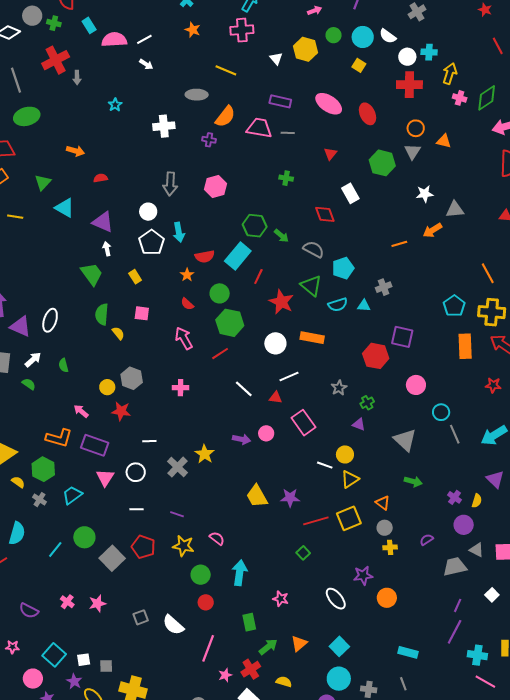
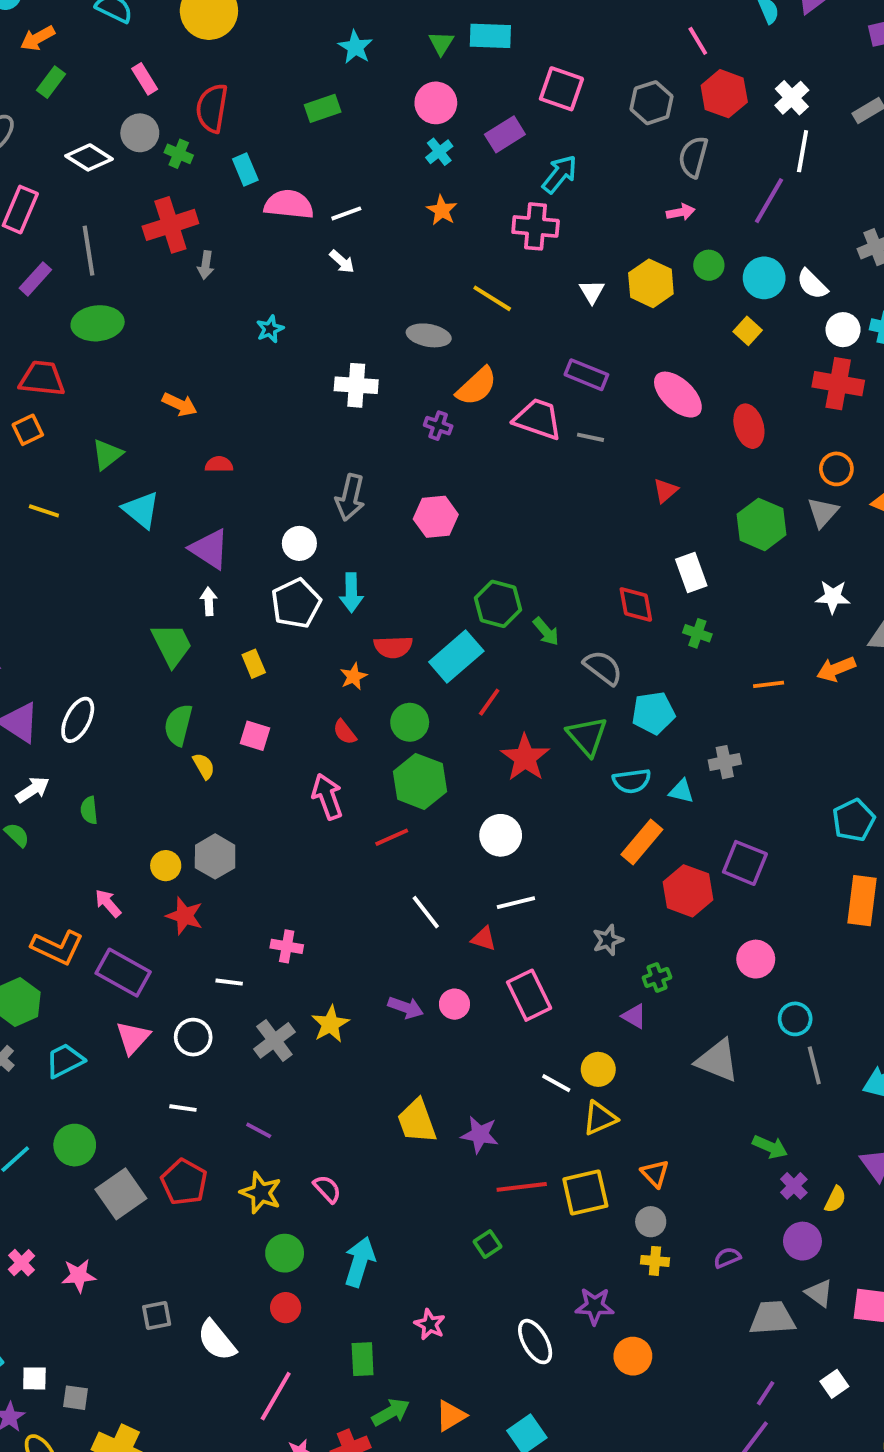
green cross: (286, 178) -> (697, 633), moved
orange rectangle: (312, 338) -> (642, 842), moved, turned -70
pink cross: (181, 388) -> (287, 946), moved
gray triangle: (405, 440) -> (718, 1061), turned -30
green arrow: (413, 481) -> (770, 1147), moved

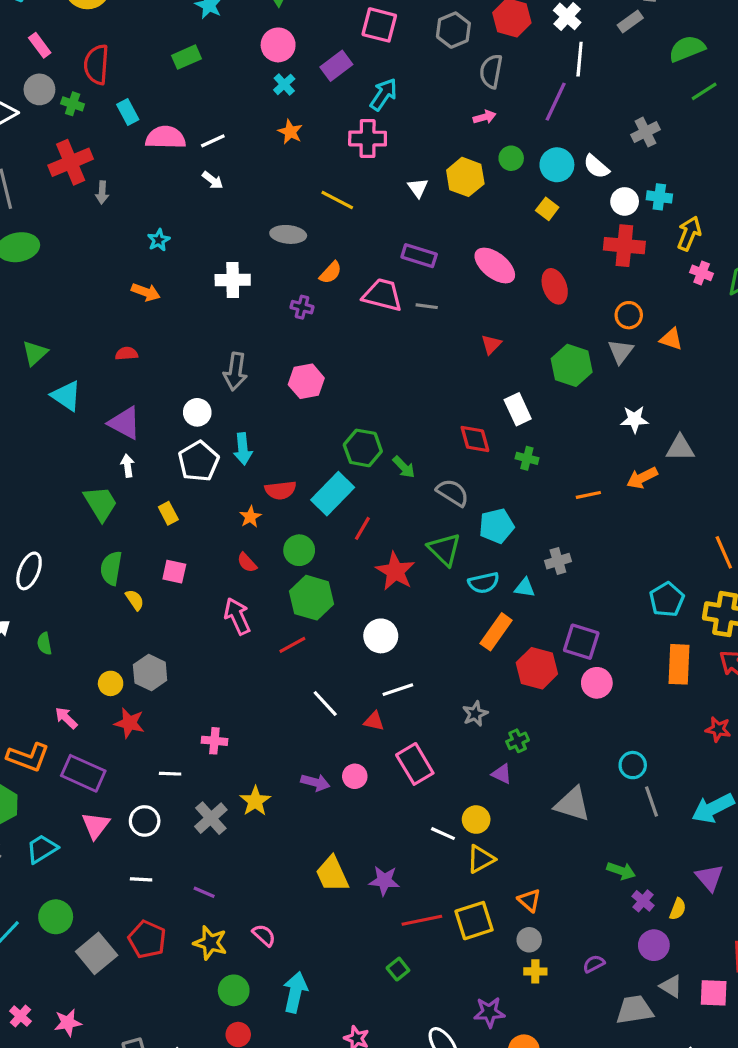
orange semicircle: (477, 386) -> (331, 273), size x0.7
orange arrow: (180, 404) -> (146, 292), moved
pink circle: (756, 959) -> (597, 683), moved

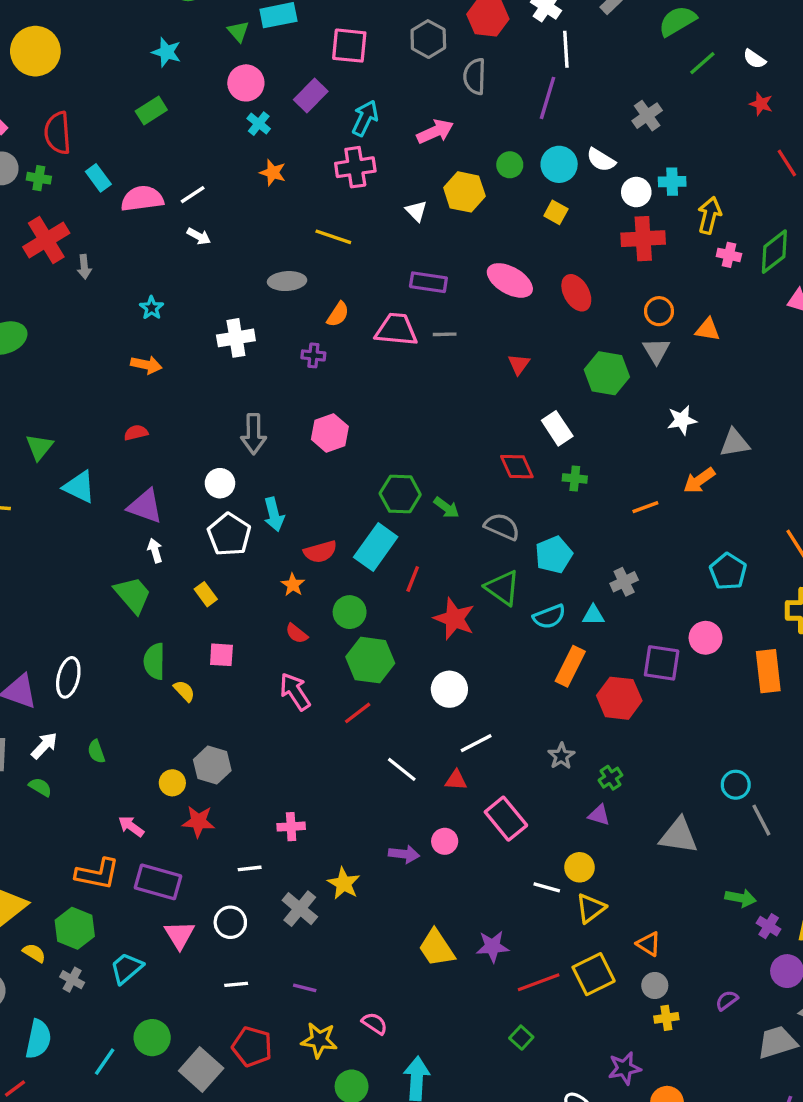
pink arrow: (485, 117) -> (435, 132), moved, size x1.5
cyan pentagon: (667, 600) -> (728, 571), moved
pink circle: (597, 683) -> (706, 638), moved

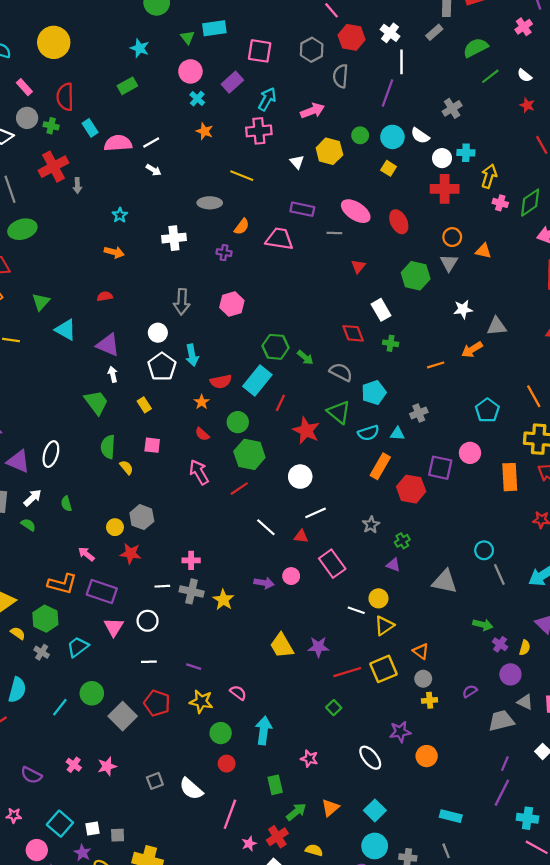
gray line: (445, 334) -> (334, 233), moved
gray cross: (300, 909) -> (192, 591), moved, turned -30

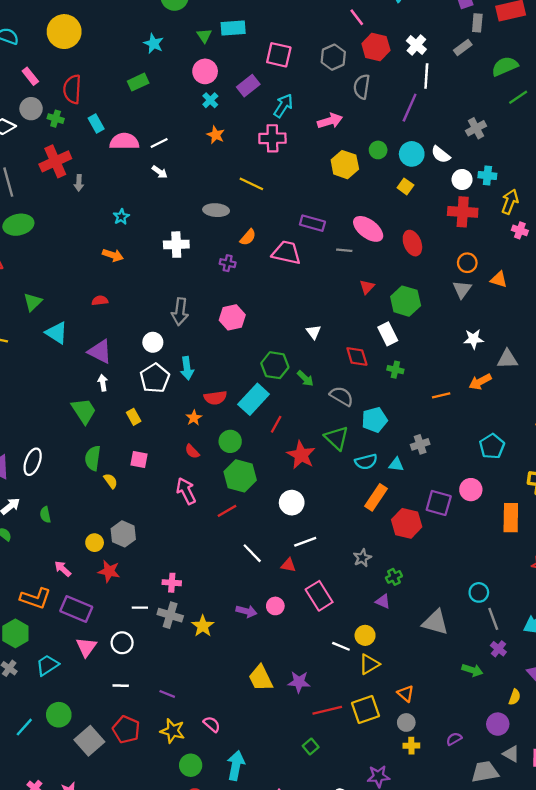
white triangle: (297, 162) -> (314, 332), moved
green hexagon: (416, 276) -> (406, 301), moved
purple cross: (500, 644) -> (498, 649), moved

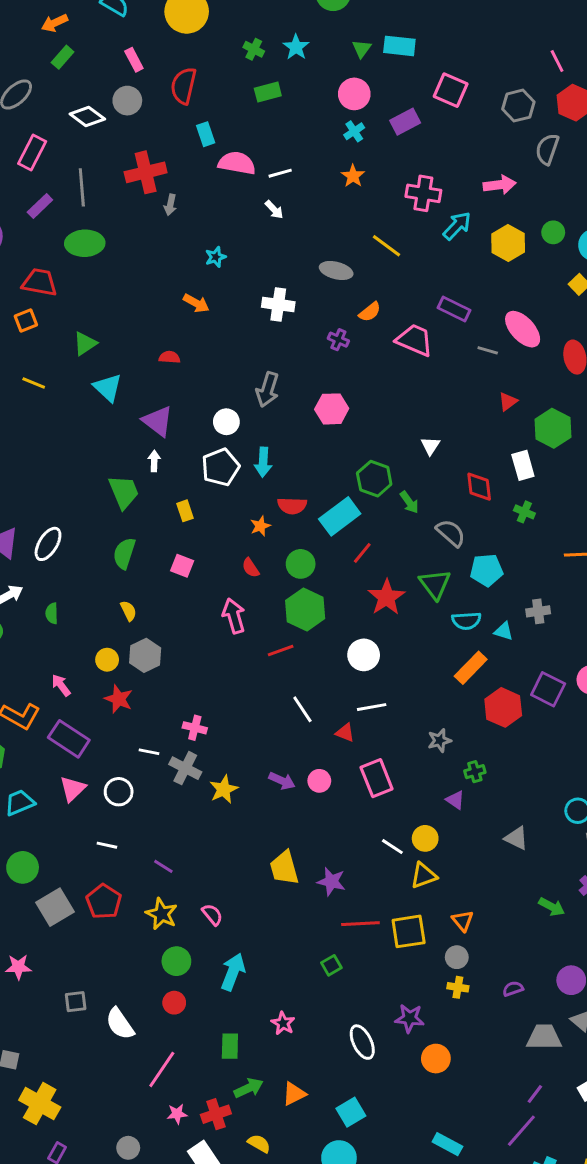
cyan arrow: (283, 106) -> (457, 226), moved
green cross: (56, 119) -> (254, 49), moved
yellow semicircle: (111, 481) -> (128, 611), moved
gray triangle: (435, 622) -> (516, 838), size x0.7

